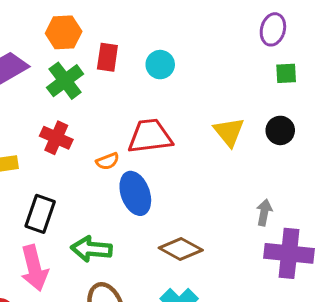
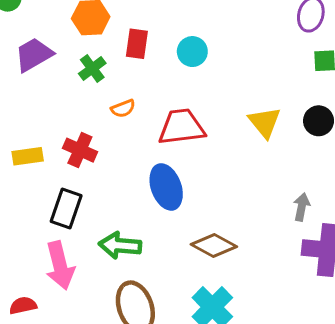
green cross: (65, 81) -> (92, 68), size x0.7
red cross: (56, 138) -> (80, 150), moved
orange semicircle: (107, 161) -> (123, 108), moved

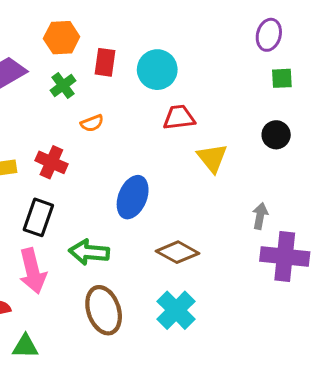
cyan circle: (192, 52) -> (157, 70), size x1.4
yellow triangle: (265, 122) -> (212, 158), moved
red trapezoid: (182, 127) -> (179, 117), moved, size x0.7
blue ellipse: (166, 187) -> (133, 197), turned 42

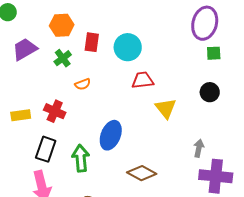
purple ellipse: (269, 35) -> (205, 23), size x1.5
green arrow: (89, 252) -> (81, 158), moved, turned 80

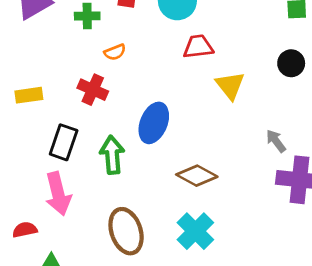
green cross: (63, 58) -> (87, 16), turned 36
red cross: (55, 111) -> (93, 90), moved
gray arrow: (199, 148) -> (276, 141), turned -48

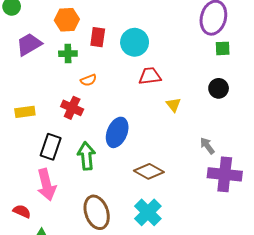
yellow triangle: (230, 85) -> (173, 105), size x0.7
red semicircle: (25, 230) -> (22, 211), turned 36

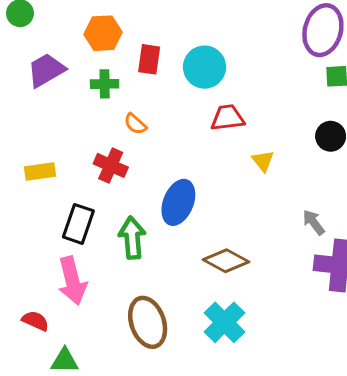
orange semicircle: (88, 80) -> (135, 124), turned 63

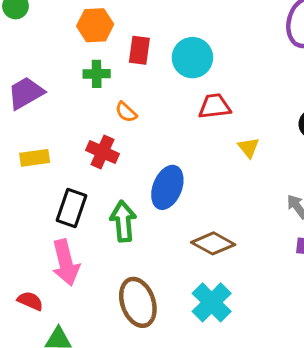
purple trapezoid: (46, 70) -> (26, 93), moved

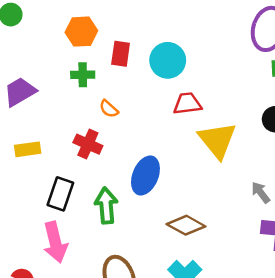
yellow triangle: (248, 148) -> (217, 140), size x2.0

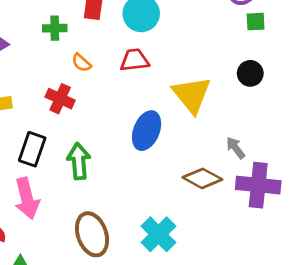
red trapezoid: (187, 104) -> (135, 60), moved
blue ellipse: (145, 175) -> (147, 131), moved
brown diamond: (186, 225) -> (202, 178), moved

